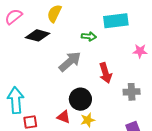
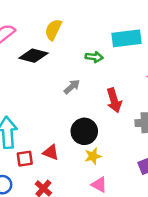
gray arrow: (70, 62) -> (72, 87), size x0.6
red triangle: (64, 117) -> (51, 152), moved

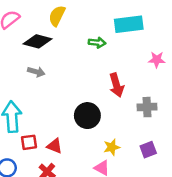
gray arrow: (72, 87) -> (36, 72), moved, turned 56
red triangle: (51, 152) -> (55, 146), moved
yellow star: (93, 156) -> (112, 147), moved

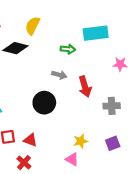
gray arrow: (36, 72) -> (59, 75), moved
black circle: (87, 116) -> (44, 103), moved

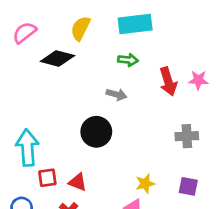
cyan rectangle: (96, 33) -> (135, 24), moved
red arrow: (85, 87) -> (168, 81), moved
purple square: (113, 143) -> (188, 186), turned 32

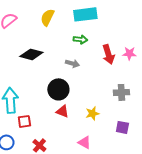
black diamond: (57, 58) -> (31, 54), moved
red triangle: (78, 182) -> (62, 111), moved
yellow star: (145, 184) -> (92, 113), moved

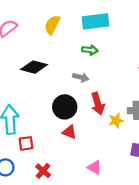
red arrow: (108, 54) -> (98, 104), moved
yellow star: (92, 113) -> (116, 121), moved

